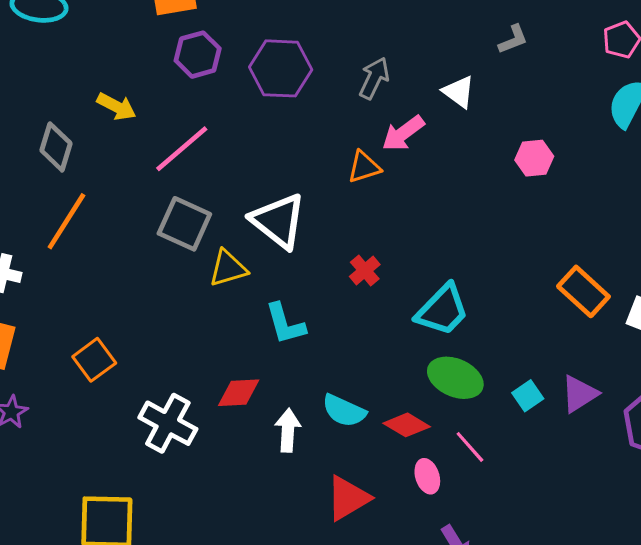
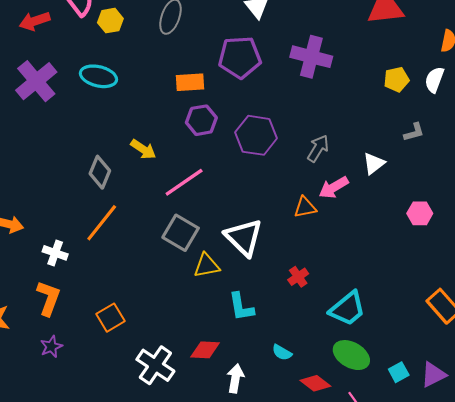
white triangle: (459, 92) -> (374, 164), turned 40
cyan semicircle: (344, 411) -> (282, 352), moved, size x0.7

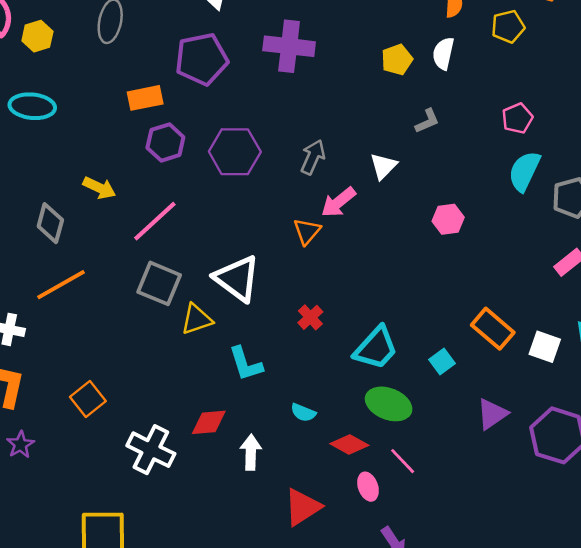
orange triangle: (305, 207) -> (307, 231), turned -30
orange line: (102, 223) -> (61, 285), turned 30
cyan square: (399, 372) -> (442, 362), moved

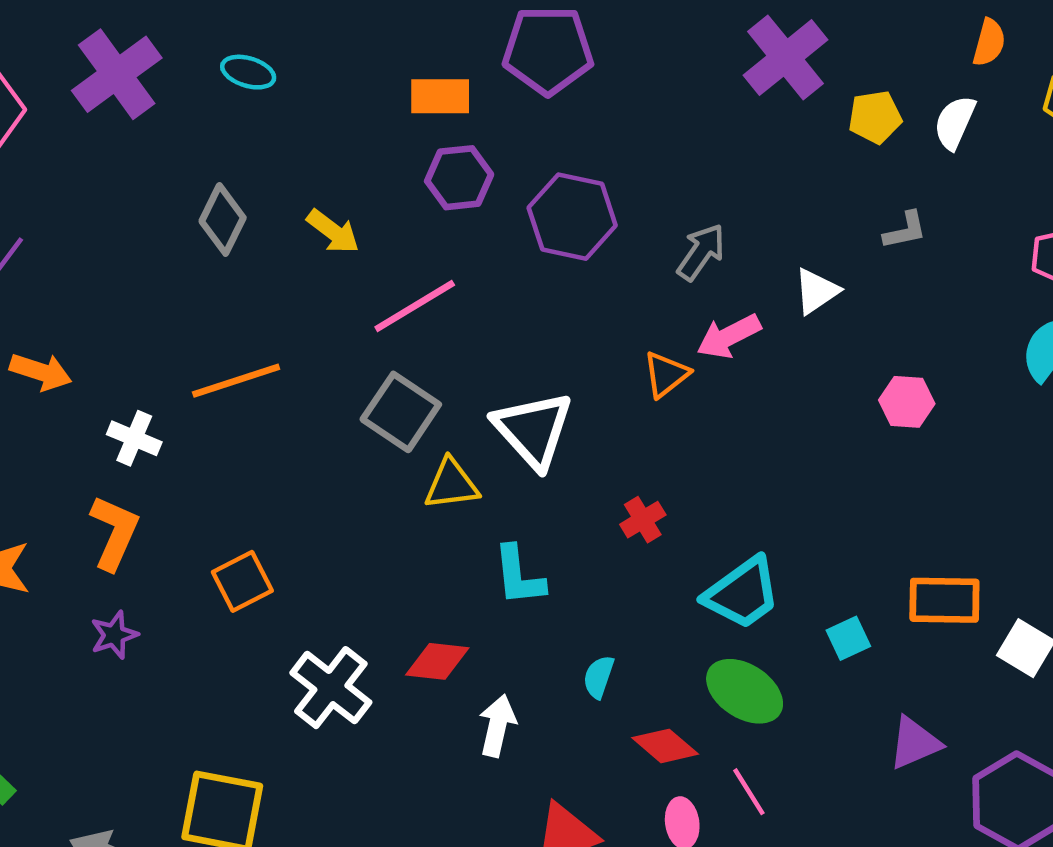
purple cross: (289, 46) -> (786, 58), moved, turned 33
cyan ellipse: (32, 106) -> (248, 72), size x0.7
gray diamond: (50, 223) -> (223, 219), moved
orange rectangle: (493, 329) -> (944, 600), turned -51
cyan semicircle: (303, 413) -> (599, 677), turned 75

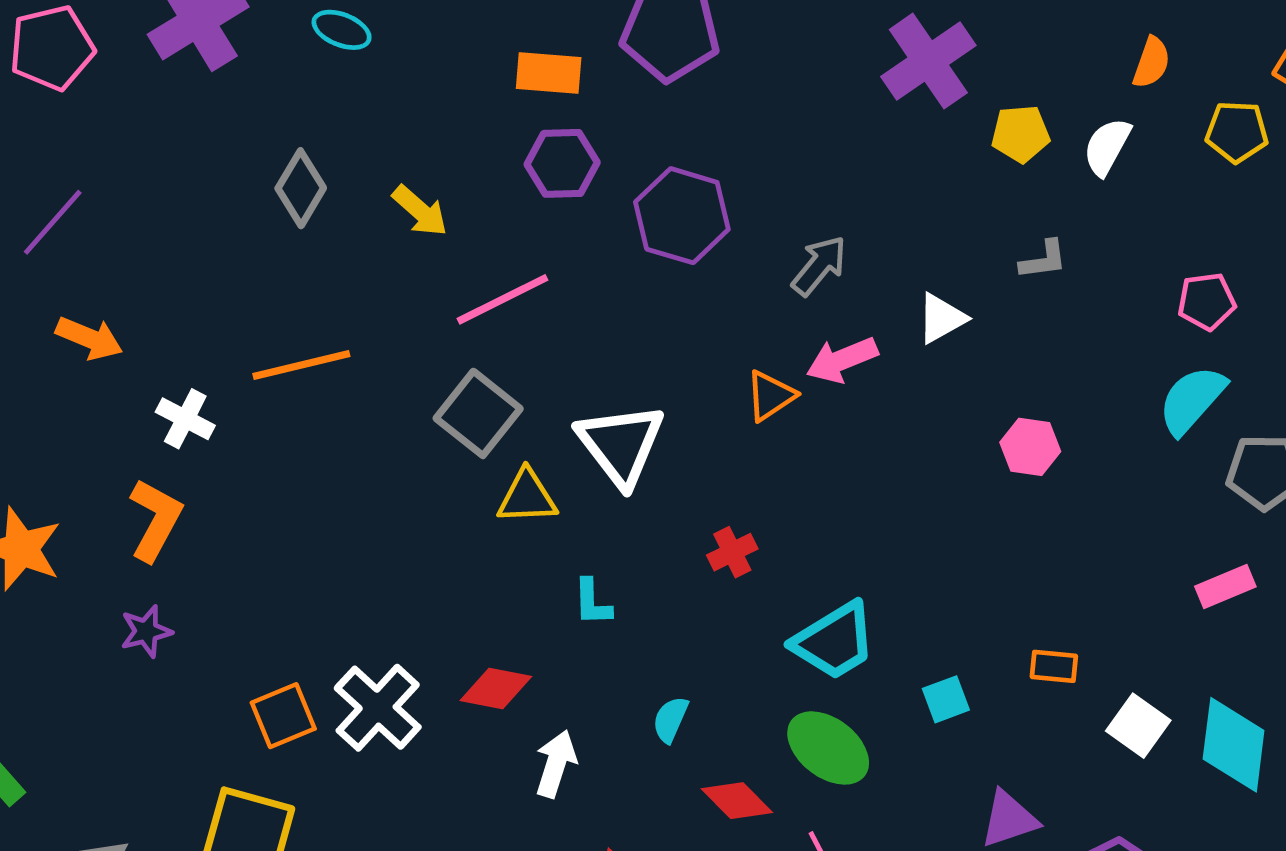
cyan L-shape: (519, 576) -> (592, 602), size x0.7
orange square: (242, 581) -> (283, 716), moved
orange rectangle: (944, 600) -> (1054, 666), size x0.6

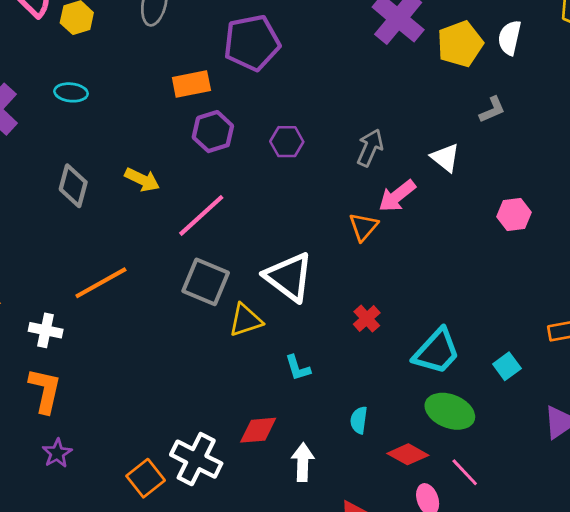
yellow pentagon: (1021, 134) -> (460, 44), size x1.4
purple hexagon: (682, 216) -> (287, 142), size x0.6
white triangle: (941, 318) -> (445, 158), turned -36

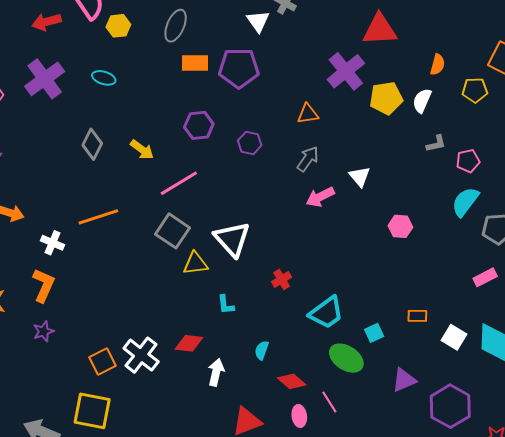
orange rectangle: (191, 84) -> (195, 63), moved
gray L-shape: (492, 110) -> (436, 144), moved
orange triangle: (363, 227) -> (308, 114), moved, turned 30
green ellipse: (450, 411) -> (346, 358), moved

